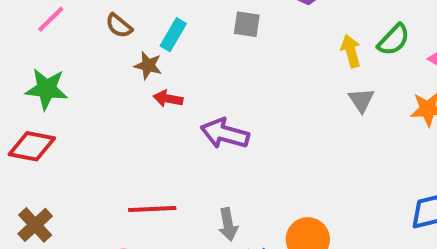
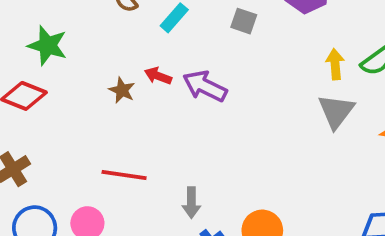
brown star: (148, 65) -> (122, 90), moved
gray triangle: (361, 100) -> (336, 111), size x1.5
purple arrow: (225, 134) -> (205, 86), moved

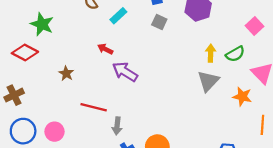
purple arrow: (205, 86) -> (125, 72), moved
brown star: (122, 90) -> (66, 73), moved
red line: (124, 175) -> (94, 107), moved

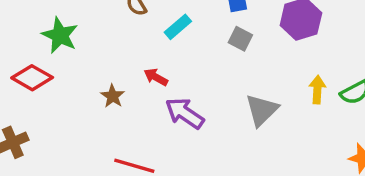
brown star: (66, 73) -> (113, 96), moved
gray triangle: (208, 81) -> (262, 110), moved

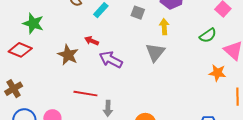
yellow arrow: (317, 90) -> (164, 27), moved
brown star: (113, 96) -> (68, 55), size x1.5

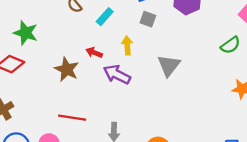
yellow arrow: (164, 27) -> (127, 45), moved
red line: (85, 94) -> (72, 118), moved

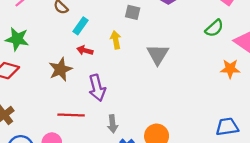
cyan rectangle: (105, 17) -> (81, 26), moved
brown star: (67, 69) -> (60, 69), turned 30
purple arrow: (117, 74) -> (97, 88), moved, turned -125

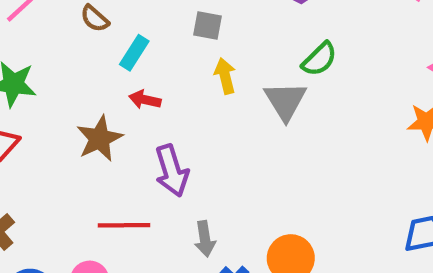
gray square: (133, 12) -> (207, 26), moved
green semicircle: (214, 28) -> (319, 59), moved
yellow arrow: (116, 40) -> (225, 76), moved

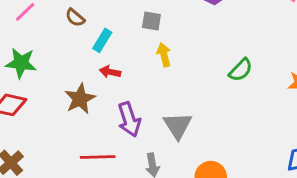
green semicircle: (319, 59) -> (241, 70), moved
gray triangle: (285, 101) -> (178, 126), moved

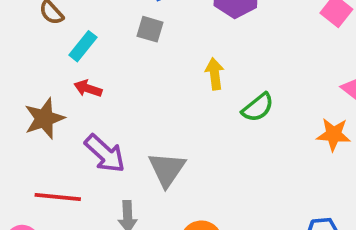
yellow arrow: (164, 55) -> (215, 74), moved
purple arrow: (129, 120) -> (105, 154), turned -36

